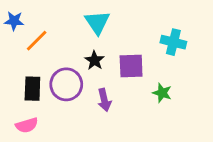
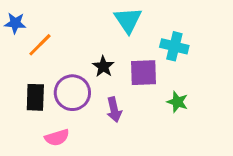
cyan triangle: (97, 22) -> (128, 20), moved
cyan cross: (173, 42) -> (174, 46), moved
pink semicircle: (27, 125) -> (57, 137), moved

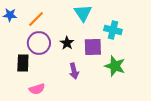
orange line: (40, 45) -> (36, 19), moved
purple circle: (72, 93) -> (39, 43), moved
green star: (177, 102) -> (115, 66), size x1.5

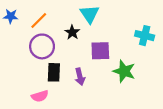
cyan cross: (113, 30) -> (145, 36), moved
black star: (67, 43) -> (72, 32), moved
black rectangle: (23, 63) -> (54, 72), moved

